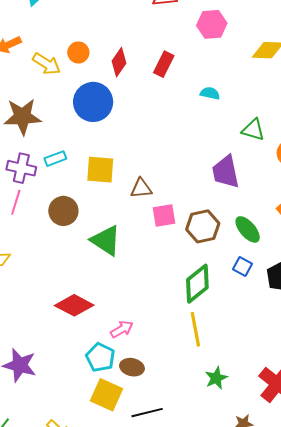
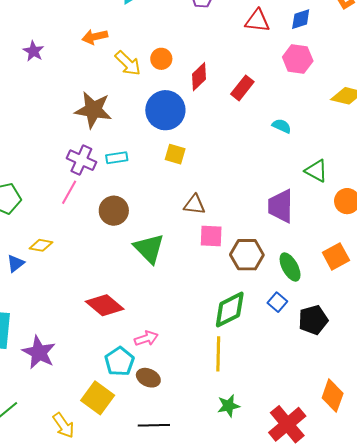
yellow square: (100, 170) -> (175, 154), moved, size x0.7
yellow square: (106, 395) -> (98, 398), moved

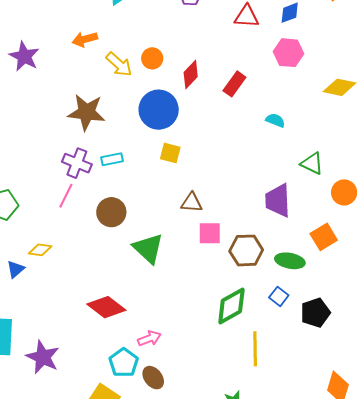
purple star: (33, 51) -> (24, 56), size x1.4
orange square: (336, 256) -> (324, 237), moved
green ellipse: (290, 267) -> (290, 261), turned -48
yellow line: (218, 354) -> (255, 349), moved
brown ellipse: (148, 378) -> (153, 378), turned 30

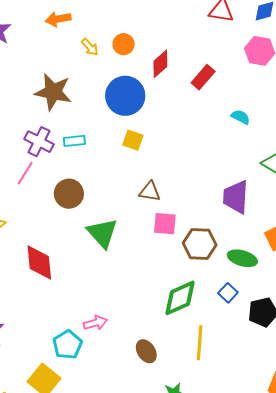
yellow arrow: (119, 64) -> (90, 47), size x0.7
red diamond: (106, 307) -> (39, 263), moved, turned 42
brown ellipse: (153, 378) -> (146, 351), moved

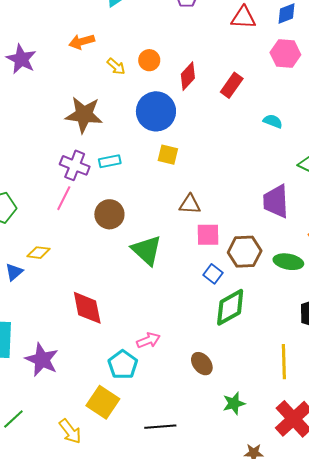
red diamond: (39, 263) -> (87, 308), moved
blue square: (228, 293) -> (213, 274), moved
yellow line: (200, 343) -> (284, 362), moved

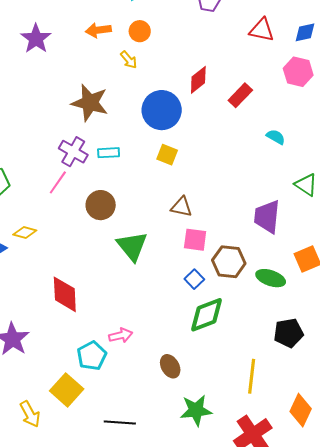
orange circle: (149, 60) -> (140, 31), moved
green star: (234, 403) -> (196, 410), size x1.4

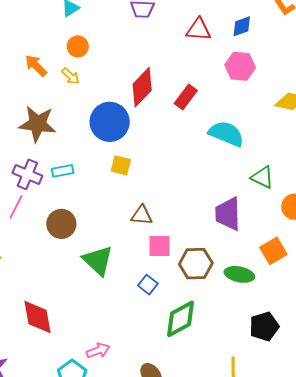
orange arrow: (98, 30) -> (36, 66), moved, turned 60
red diamond: (198, 80) -> (142, 87), size x1.4
cyan semicircle: (276, 137) -> (226, 134), size x1.8
blue square: (194, 279) -> (148, 285), moved

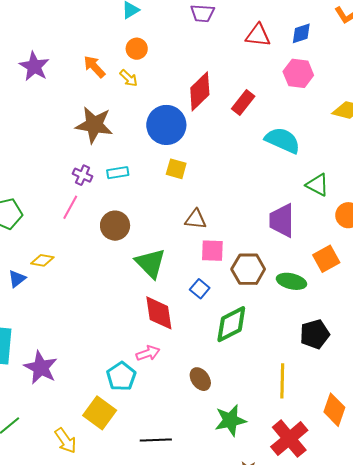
purple cross: (27, 174) -> (83, 175), size x0.7
red diamond: (37, 317) -> (159, 313), moved

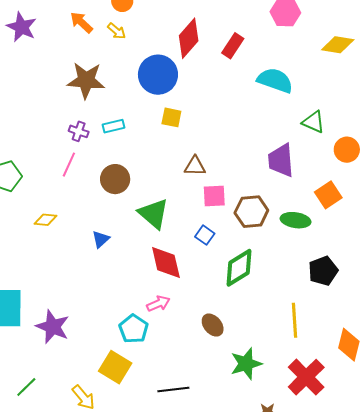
blue triangle: (17, 279) -> (101, 239), moved

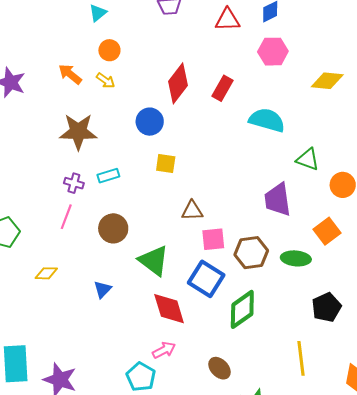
blue circle: (158, 75) -> (150, 122), size x0.7
blue square: (205, 235) -> (206, 279), size x1.8

